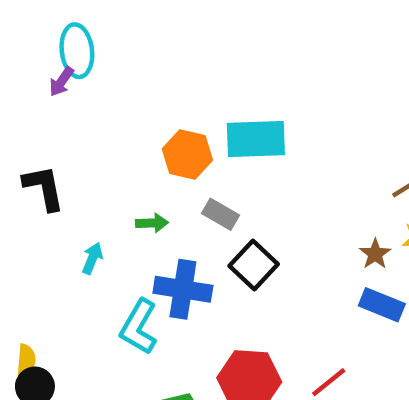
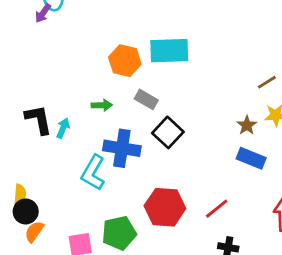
black L-shape: (44, 188) -> (39, 120), moved

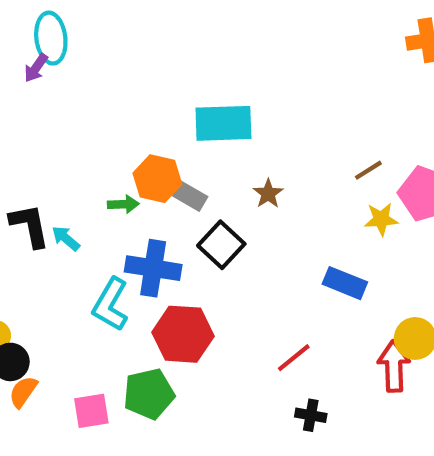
orange hexagon: (125, 61) -> (157, 179), moved
brown star: (247, 125) -> (268, 194), moved
cyan arrow: (63, 128) -> (66, 238), turned -72
red hexagon: (165, 207) -> (183, 334), moved

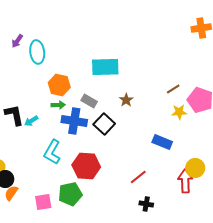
cyan ellipse: (51, 38) -> (37, 52), moved
orange hexagon: (157, 179) -> (59, 85), moved
cyan arrow: (66, 238) -> (31, 121), turned -72
blue cross: (153, 268) -> (74, 121), moved

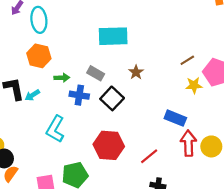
orange hexagon: (59, 85) -> (39, 56), moved
blue cross: (74, 121) -> (79, 95), size x0.7
red hexagon: (86, 166) -> (109, 145), moved
red arrow: (185, 181) -> (188, 143), moved

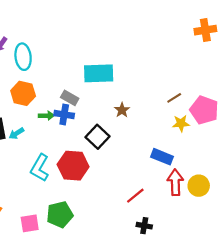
gray rectangle: (96, 73) -> (70, 98), moved
blue cross: (79, 95) -> (64, 114), moved
red hexagon: (109, 145) -> (73, 166), moved

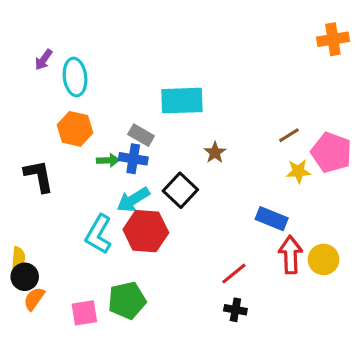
cyan arrow: (16, 133) -> (133, 200), moved, size x1.5
black cross: (144, 226) -> (235, 310), moved

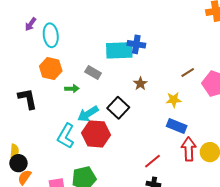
blue cross: (133, 159) -> (136, 44), moved
yellow star: (298, 171) -> (174, 100), moved

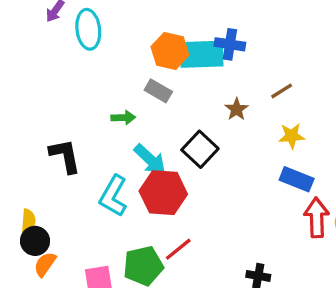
orange hexagon: (51, 69) -> (170, 51), moved
brown line: (188, 73) -> (282, 91), moved
black L-shape: (28, 99) -> (65, 156), moved
cyan arrow: (88, 114) -> (150, 159), turned -105
red line: (152, 161) -> (178, 249), moved

